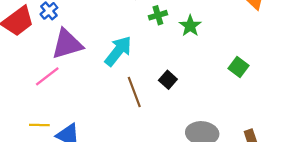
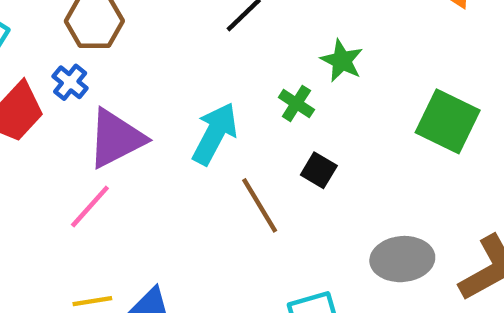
green cross: (158, 15) -> (296, 104), moved, turned -30
green square: (239, 67) -> (448, 121), size x1.6

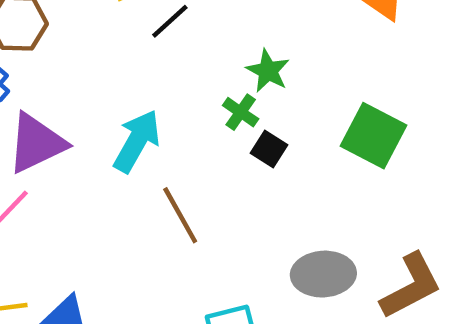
green cross: (296, 104) -> (241, 112), moved
black square: (319, 170) -> (269, 149), moved

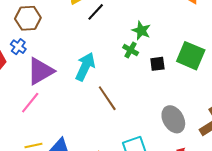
black square: (269, 149) -> (157, 64), moved, turned -35
gray ellipse: (323, 274) -> (173, 119), turned 68

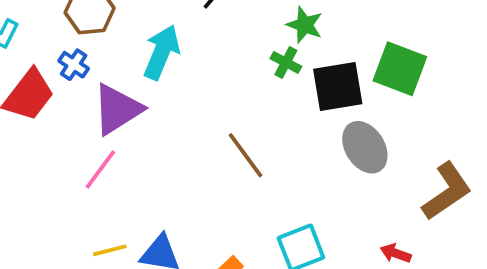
black square: (157, 64) -> (338, 87), size x1.8
cyan arrow: (85, 67) -> (162, 52), moved
gray ellipse: (173, 119) -> (365, 147), moved

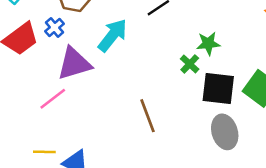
green star: (305, 25) -> (208, 43), turned 30

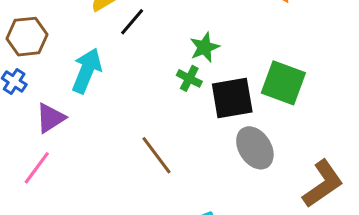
purple triangle: (74, 64) -> (50, 118), size x0.7

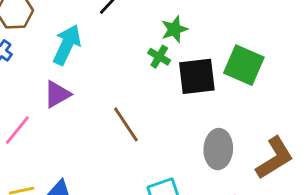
purple triangle: (50, 118) -> (57, 94), moved
gray ellipse: (255, 148) -> (218, 149), moved, turned 33

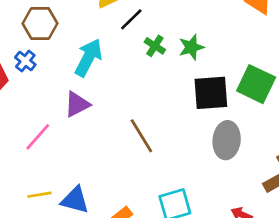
green cross: (159, 57) -> (155, 46), moved
gray ellipse: (218, 149) -> (227, 140), moved

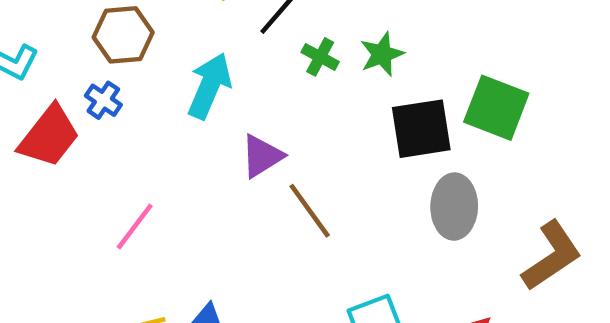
purple triangle: (77, 104) -> (262, 156), moved

